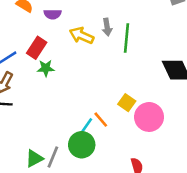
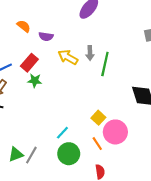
orange line: (101, 120) -> (97, 144), moved
green circle: (82, 145) -> (69, 154), moved

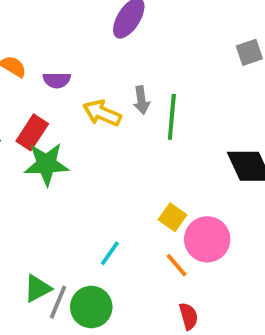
green star: (35, 81) -> (46, 164), size x1.6
green triangle: (16, 154) -> (38, 288), moved
green circle: (69, 154) -> (91, 307), moved

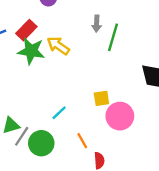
yellow arrow: (102, 113) -> (58, 46), moved
yellow square: (173, 217) -> (101, 98), turned 35
orange line: (177, 265) -> (82, 141), moved

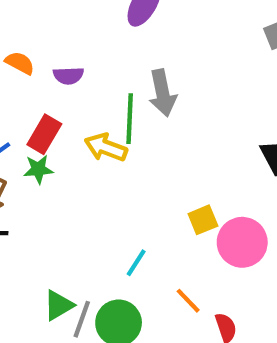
gray arrow: (97, 24) -> (163, 93), size x1.5
green line: (113, 37) -> (130, 119), moved
green star: (31, 51) -> (38, 169), moved, size x0.6

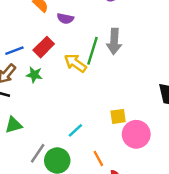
green star: (38, 169) -> (34, 75), moved
green triangle: (59, 305) -> (14, 125), moved

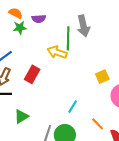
red rectangle: (44, 47) -> (32, 74), moved
green star: (34, 75) -> (20, 28), moved
yellow square: (118, 116) -> (102, 77), moved

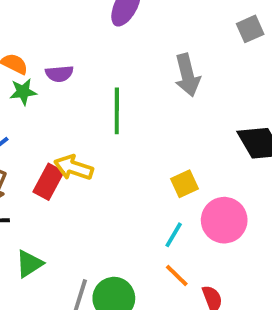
gray arrow: (83, 26) -> (187, 75), moved
yellow arrow: (57, 52) -> (74, 168), moved
cyan line: (73, 107) -> (174, 235), moved

